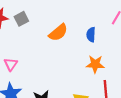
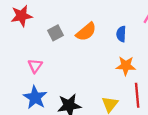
gray square: (21, 19) -> (56, 33), moved

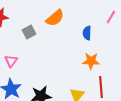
orange semicircle: (86, 32) -> (55, 18), moved

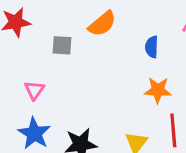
gray square: (29, 32) -> (62, 45), turned 32

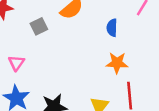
gray square: (62, 45) -> (39, 26), turned -30

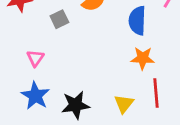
blue semicircle: (112, 28) -> (137, 21), size x1.5

